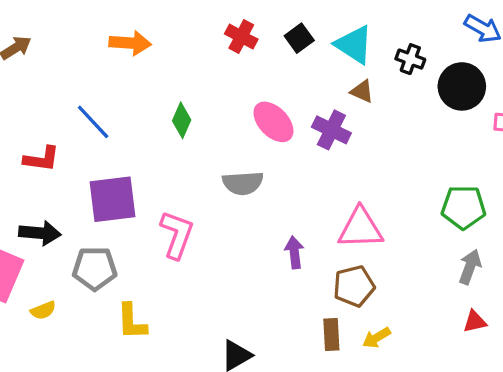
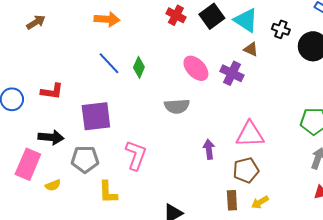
black square: (299, 38) -> (212, 16), size x1.4
blue line: (93, 122) -> (109, 63), moved
pink L-shape: (177, 235) -> (136, 155), moved

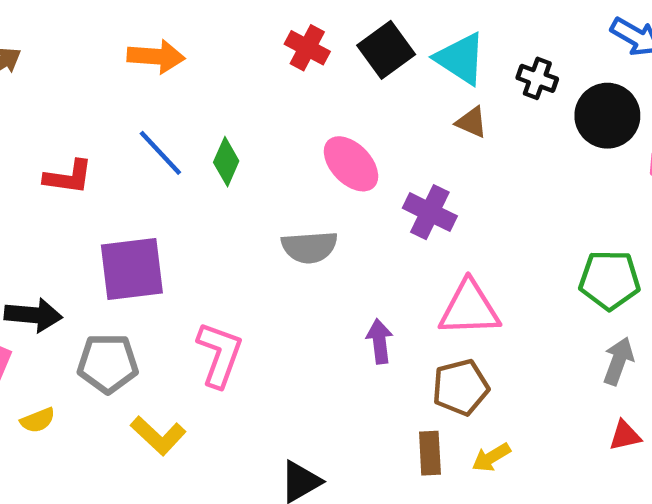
purple cross: (232, 73) -> (430, 212), moved
red L-shape: (52, 91) -> (68, 177), moved
yellow L-shape: (108, 192) -> (158, 436), turned -45

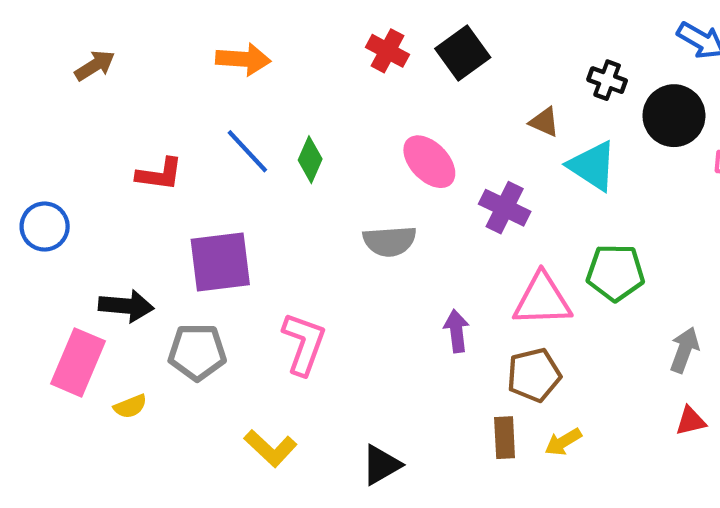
cyan triangle: (461, 59) -> (592, 166), moved
green pentagon: (610, 280) -> (615, 273), moved
yellow L-shape: (158, 436) -> (270, 448), moved

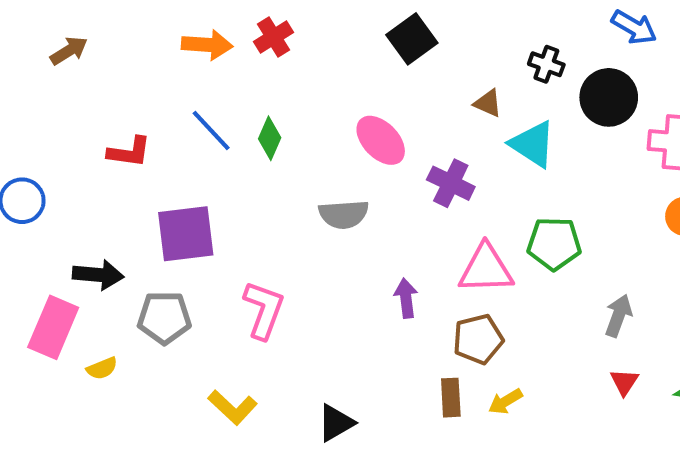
red cross: (387, 51) -> (273, 37), moved, turned 30
red triangle: (691, 421) -> (624, 382), turned -44

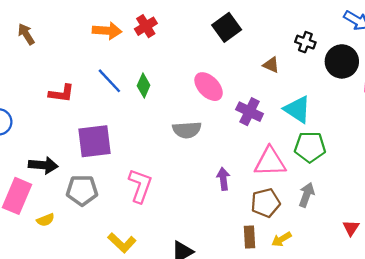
brown arrow: (69, 51) -> (26, 34), turned -90
cyan triangle: (533, 144) -> (297, 109), moved
gray arrow: (618, 316) -> (307, 195), moved

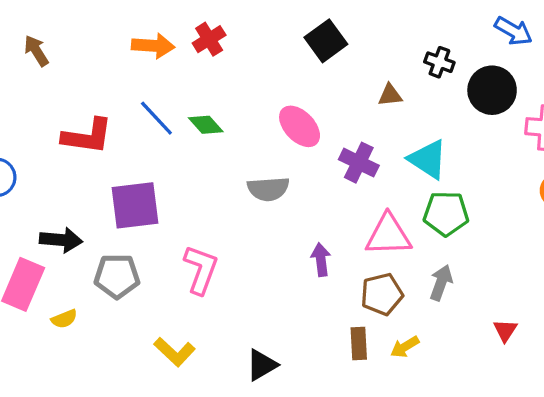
brown triangle: (271, 65) -> (390, 95), turned -30
green diamond: (144, 85) -> (206, 125), turned -65
red L-shape: (61, 93) -> (87, 136), size x1.4

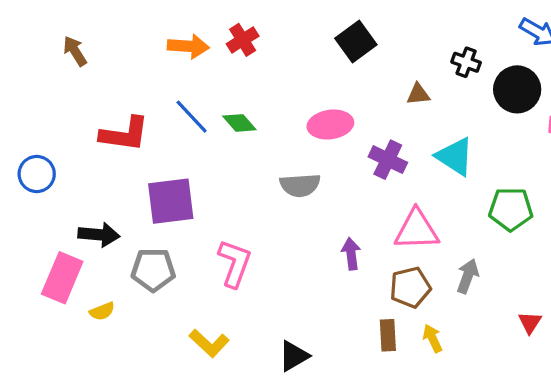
pink ellipse: (300, 126) -> (330, 125), turned -54
green pentagon: (446, 214) -> (511, 209), moved
yellow arrow: (405, 347) -> (433, 338), turned 96

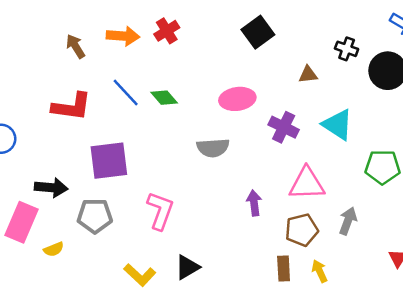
brown arrow: (75, 51) -> (76, 46), moved
black triangle: (294, 356) -> (187, 267), moved

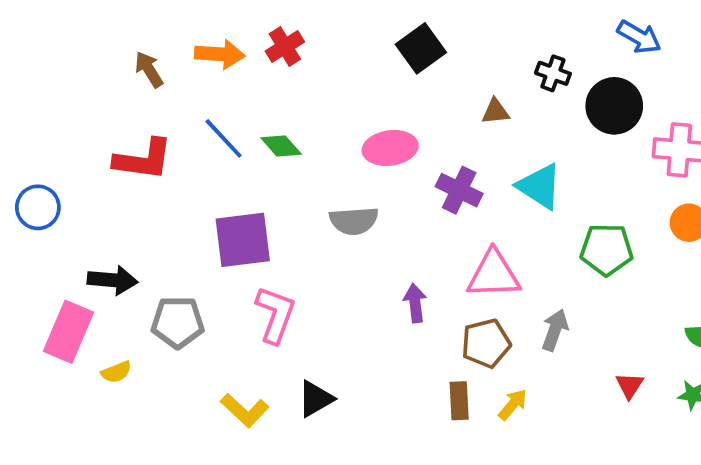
purple square: (109, 161) -> (243, 240), moved
yellow arrow: (320, 271) -> (513, 405), turned 65

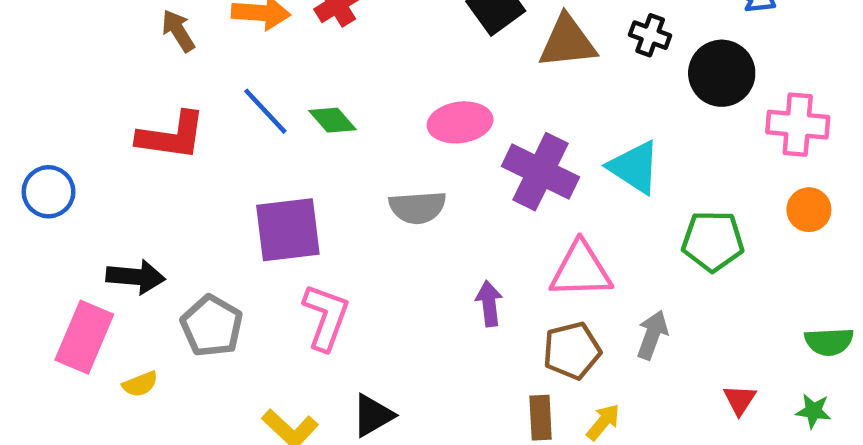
brown triangle: (496, 112) -> (567, 42), moved, size x1.8
purple cross: (459, 190) -> (541, 172), size x1.4
gray pentagon: (178, 322) -> (212, 326), turned 30

